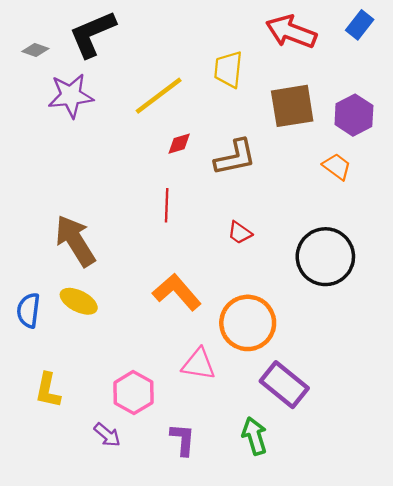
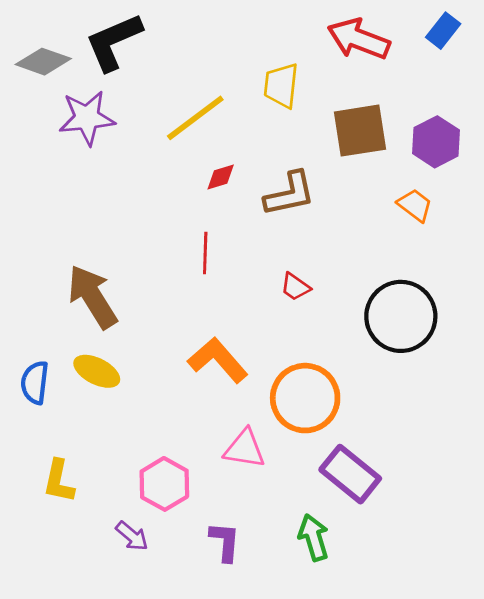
gray diamond: (35, 50) -> (43, 62), size x1.6

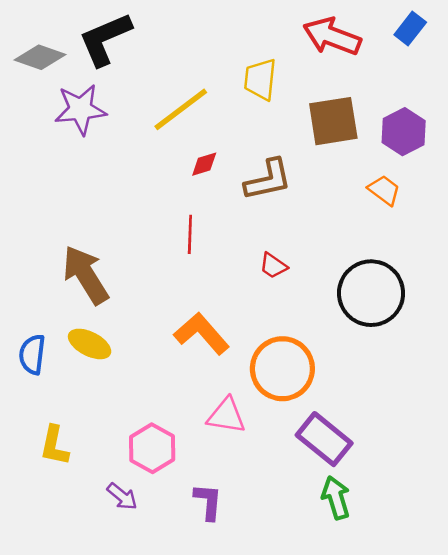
green arrow: (314, 537) -> (336, 498), moved

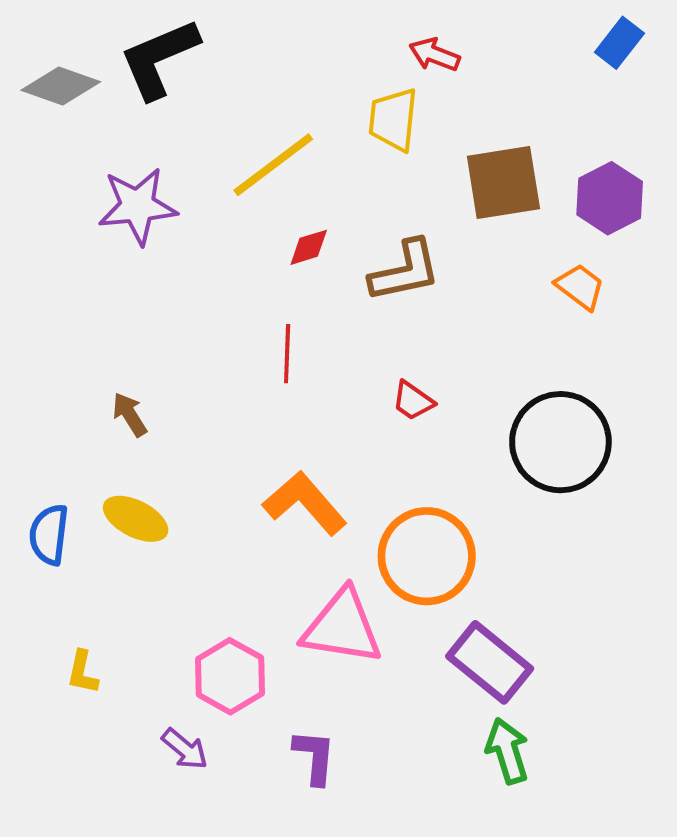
red arrow: (332, 36) -> (435, 55), moved, size x0.6
purple star: (80, 109) -> (138, 206), moved
brown arrow: (86, 275) -> (130, 415), size x0.5
pink triangle: (226, 416) -> (342, 627), size x1.4
yellow L-shape: (54, 446) -> (82, 672), size x0.7

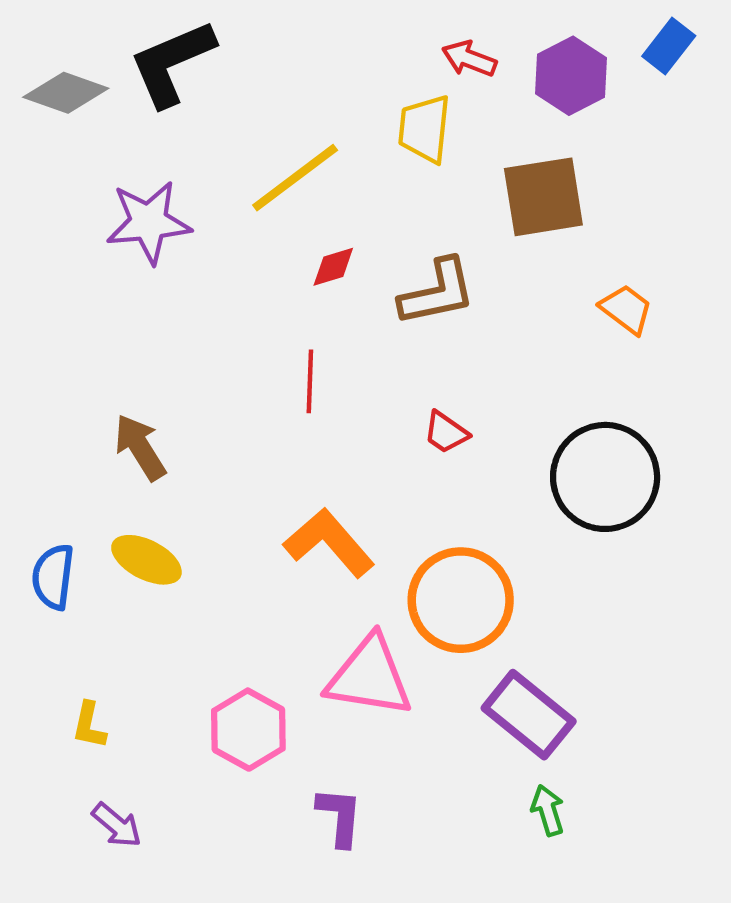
purple hexagon: (610, 198) -> (571, 76), moved
brown arrow: (130, 415) -> (140, 447), size x1.4
purple arrow: (185, 749) -> (117, 825), moved
green arrow: (507, 751) -> (548, 810), size x0.7

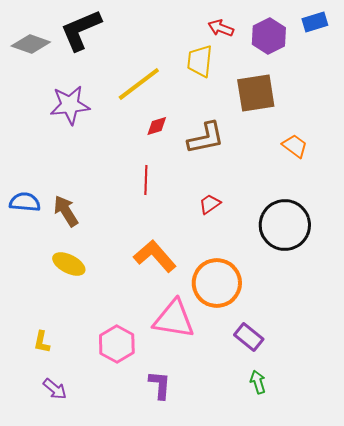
blue rectangle: (669, 46) -> (315, 22), turned 35
red trapezoid: (446, 432) -> (210, 204), turned 110
blue semicircle: (53, 577) -> (25, 202), moved, turned 88
purple rectangle: (529, 715) -> (249, 337), size x0.7

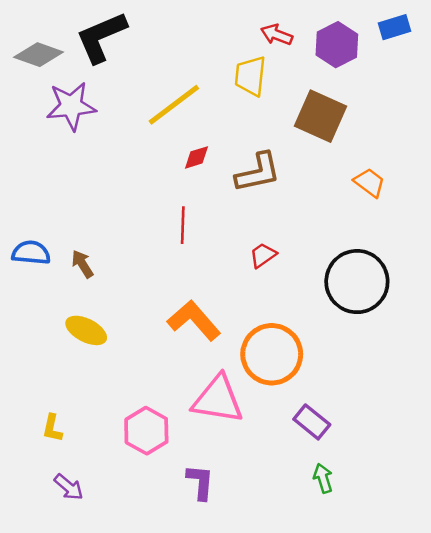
brown square: (256, 93) -> (321, 116), turned 33
purple star: (70, 105) -> (71, 106), moved
brown arrow: (66, 211) -> (82, 264), size x0.7

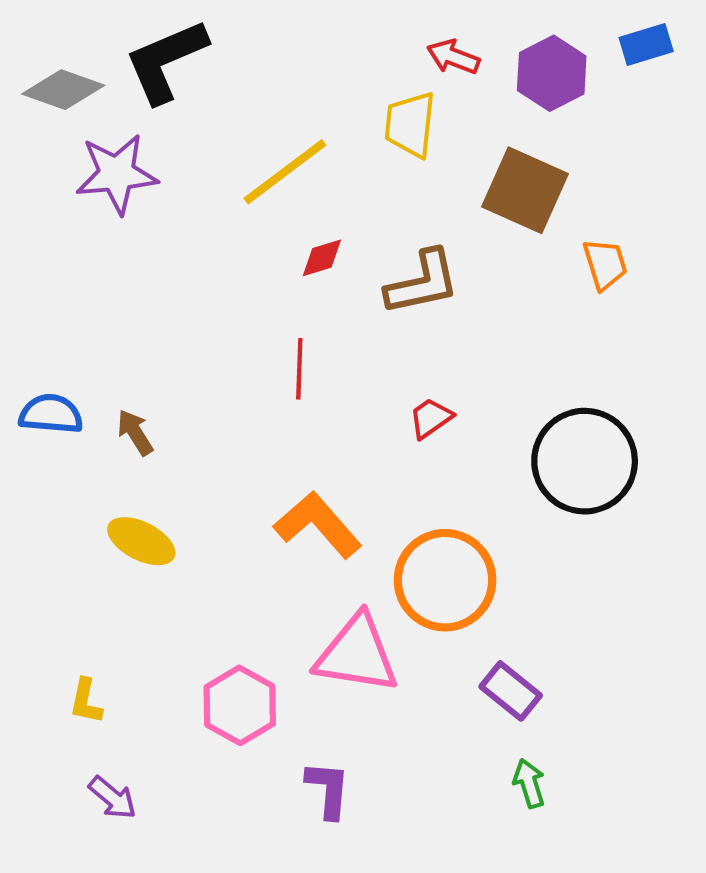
orange trapezoid: (369, 183) -> (605, 264), moved, turned 36

